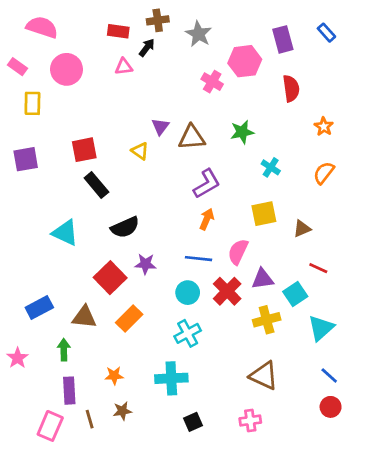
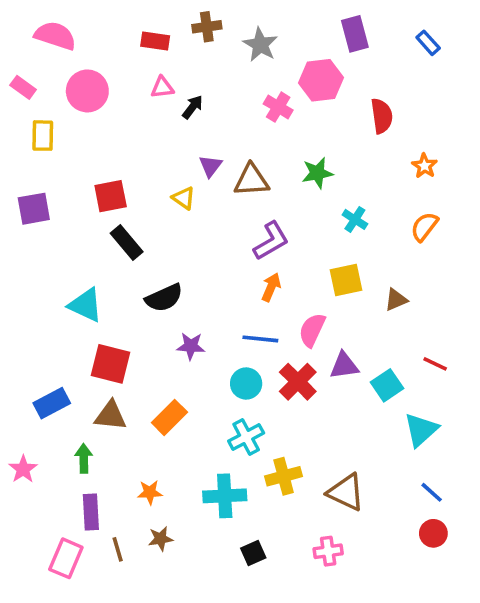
purple rectangle: (283, 39) -> (355, 34), moved
black arrow: (147, 48) -> (193, 107), moved
red line: (318, 268) -> (435, 364), moved
red square: (110, 278) -> (111, 364), moved, turned -32
yellow cross: (267, 320) -> (284, 476), moved

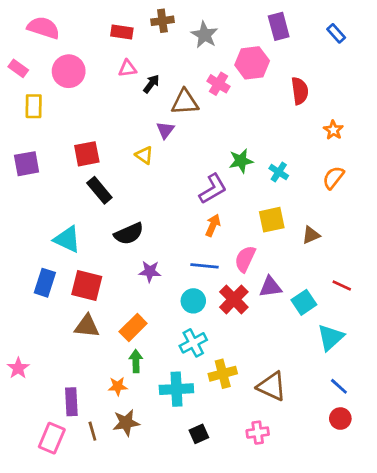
green star: (317, 173) -> (241, 161), moved
brown triangle: (251, 180) -> (185, 102), moved
blue rectangle: (52, 403) -> (45, 283), moved, turned -44
green arrow: (84, 458) -> (136, 361), moved
brown star: (160, 539) -> (126, 423), size x1.4

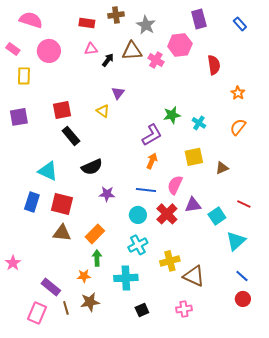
brown triangle: (185, 102) -> (132, 51), moved
yellow cross: (223, 374) -> (170, 261), moved
purple rectangle: (71, 402) -> (51, 287), turned -48

